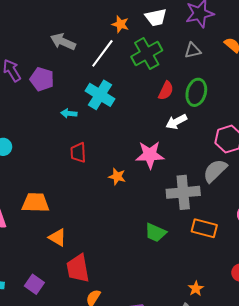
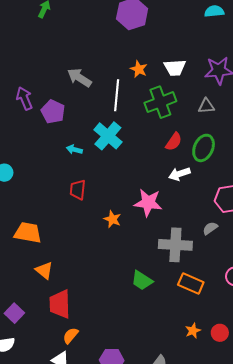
white line: (102, 53) -> (117, 95), turned -40
gray semicircle: (215, 171) -> (210, 228), size x0.6
orange star: (196, 289) -> (193, 331), moved

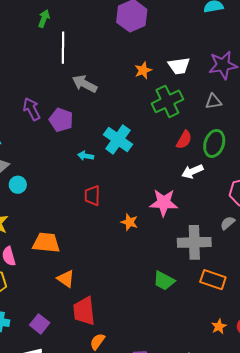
orange star: (139, 69) -> (143, 70), turned 30
white line: (117, 95) -> (63, 48), moved

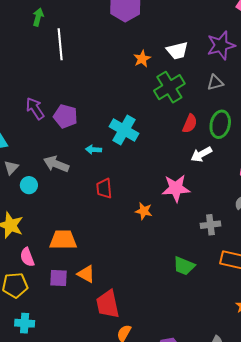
gray arrow: (85, 84) -> (56, 164), moved
gray cross: (194, 242) -> (210, 225), size x0.6
purple square: (40, 324) -> (58, 278), moved, turned -30

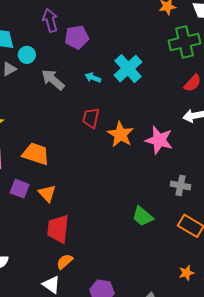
purple pentagon: (65, 116) -> (77, 37), turned 30
cyan circle: (29, 185) -> (27, 55), moved
orange star: (144, 211) -> (120, 134), moved, size x1.5

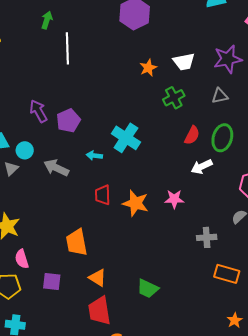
green cross: (184, 42) -> (174, 98), size x0.7
pink star: (159, 140) -> (174, 199), size x0.7
orange trapezoid: (36, 154) -> (77, 242), moved, turned -104
orange triangle: (47, 193) -> (98, 278), moved
green trapezoid: (143, 216) -> (148, 289), moved

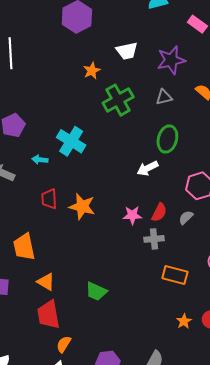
white trapezoid: (184, 62) -> (127, 51), moved
green cross: (174, 98) -> (118, 100), size x1.4
red semicircle: (192, 135) -> (159, 212), moved
pink star: (174, 199) -> (132, 215), moved

